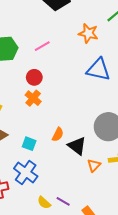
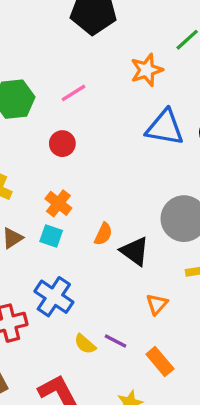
orange star: (88, 33) -> (147, 70), turned -30
orange cross: (33, 98) -> (58, 203), moved
cyan square: (29, 144) -> (51, 236), moved
orange triangle: (94, 165) -> (157, 304), moved

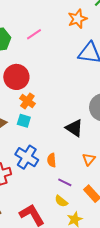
red circle: (62, 144) -> (16, 77), moved, size x1.6
orange semicircle: (103, 234) -> (52, 160), moved, turned 152
yellow semicircle: (85, 344) -> (61, 201), moved

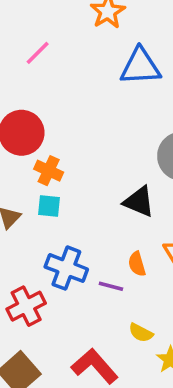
orange semicircle: (52, 160) -> (137, 264), moved
purple line: (65, 182) -> (111, 286), moved

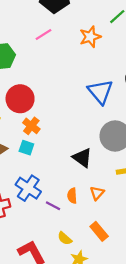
pink line: (38, 53) -> (44, 34), moved
blue triangle: (140, 67) -> (100, 92), moved, turned 40

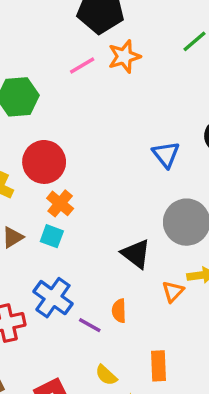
orange star: (90, 37) -> (124, 56), moved
blue triangle: (100, 92) -> (166, 154), size x0.7
orange triangle: (97, 193) -> (173, 291), moved
orange rectangle: (99, 231) -> (159, 366), turned 36

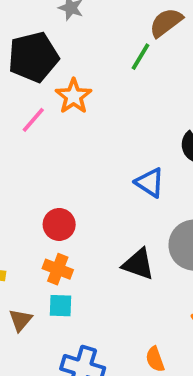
red circle: (44, 162) -> (59, 224), moved, size x0.7
black triangle: (136, 254) -> (138, 264), moved

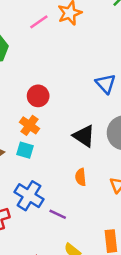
orange semicircle: (155, 359) -> (81, 177), moved

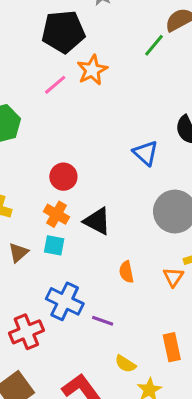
black triangle: (84, 136) -> (97, 221), moved

